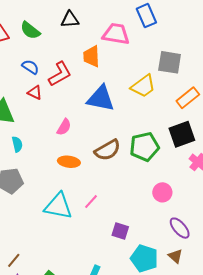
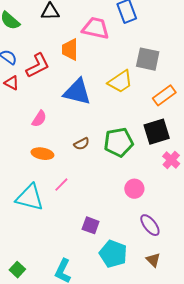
brown semicircle: (107, 150) -> (82, 144), size x0.6
pink line: (91, 202) -> (61, 185), moved
brown triangle: (175, 256) -> (153, 260), moved

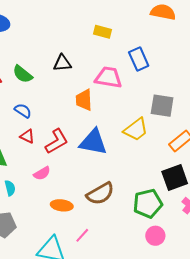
red L-shape: (38, 66) -> (57, 141), moved
pink semicircle: (39, 119) -> (42, 173), moved, turned 30
green pentagon: (119, 142) -> (148, 204), moved
brown semicircle: (82, 144) -> (100, 194), size x1.8

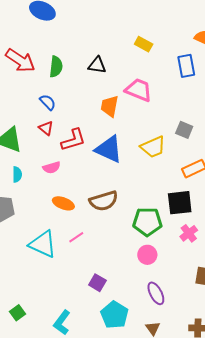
blue rectangle: (139, 59) -> (186, 66), moved
green semicircle: (23, 74) -> (56, 67), turned -135
gray square: (162, 106) -> (184, 130), size x0.7

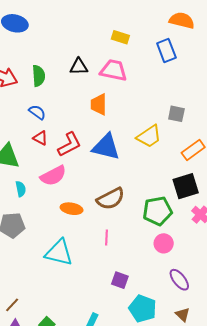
pink trapezoid: (139, 90) -> (114, 70), moved
pink semicircle: (52, 168) -> (53, 176), size x1.5
pink line: (76, 237) -> (106, 238), moved, turned -42

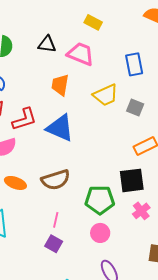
blue rectangle: (166, 51) -> (134, 64), moved
yellow trapezoid: (149, 136) -> (106, 95), moved
pink line: (106, 238) -> (56, 220), moved
purple square: (120, 280) -> (54, 244), moved

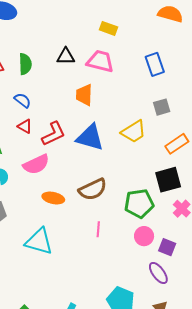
yellow trapezoid: (106, 95) -> (134, 132), moved
gray square: (135, 107) -> (162, 107), turned -30
purple square: (54, 244) -> (167, 247), moved

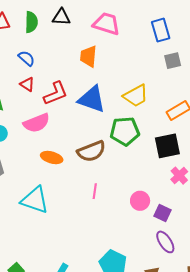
black triangle: (66, 56) -> (61, 17), moved
gray square: (162, 107) -> (173, 61), moved
green pentagon: (139, 203) -> (125, 131), moved
purple ellipse: (158, 273) -> (165, 242), moved

